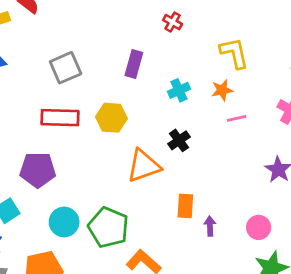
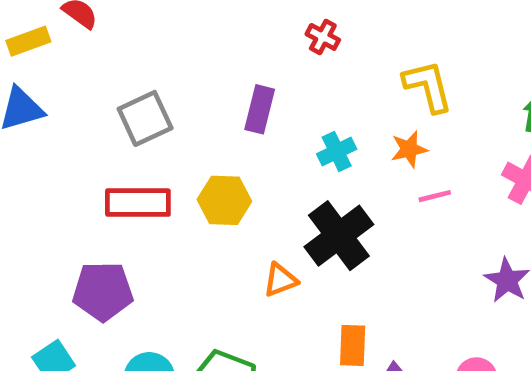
black cross: (179, 140) -> (339, 236), size x1.8
orange triangle: (143, 166) -> (280, 280), size x0.6

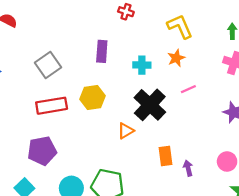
cyan cross: (337, 151) -> (142, 65), turned 36
pink line: (435, 196) -> (188, 89), moved

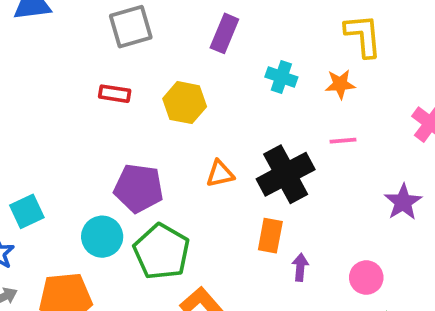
black cross: (150, 105) -> (286, 174), moved
red rectangle: (52, 106) -> (115, 94), size x0.6
purple pentagon: (42, 151) -> (139, 188), moved

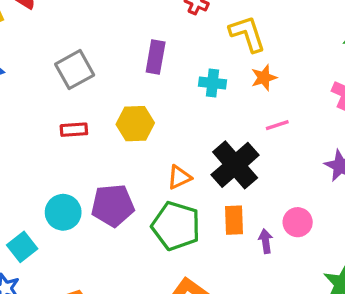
yellow L-shape: (363, 36) -> (247, 34), moved
cyan circle: (102, 237) -> (63, 212), moved
green pentagon: (162, 252) -> (176, 226), moved
pink circle: (366, 278) -> (298, 222), moved

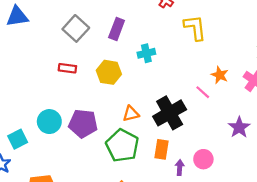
purple rectangle: (156, 57) -> (117, 29), moved
gray square: (75, 70) -> (76, 28), turned -30
orange star: (264, 78) -> (220, 75), moved, turned 30
cyan cross: (212, 83) -> (146, 53), moved, turned -30
pink line: (277, 125) -> (203, 92), turned 49

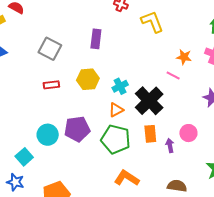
purple rectangle: (117, 29) -> (96, 39), moved
cyan cross: (146, 53) -> (120, 86), moved

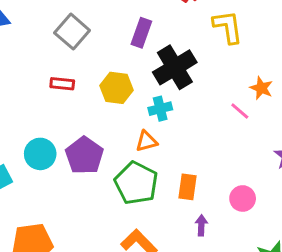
black cross: (149, 101) -> (175, 67), moved
purple pentagon: (77, 129) -> (84, 156), turned 30
purple arrow: (170, 145) -> (201, 225), moved

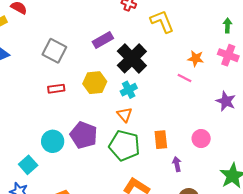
purple rectangle: (141, 33) -> (103, 40), turned 54
orange triangle: (146, 141) -> (125, 115), turned -42

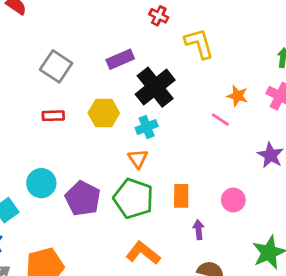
purple pentagon: (84, 135) -> (83, 198), moved

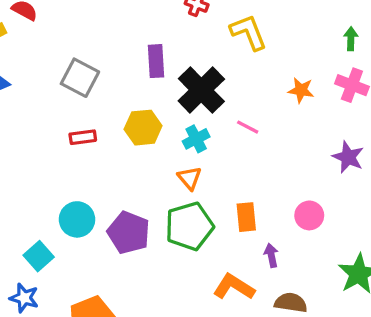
purple rectangle: (120, 59) -> (156, 61), turned -64
pink line: (220, 120) -> (248, 127), moved
green pentagon: (133, 198) -> (189, 226), turned -30
orange L-shape: (143, 253) -> (234, 287), moved

